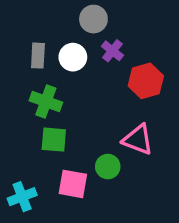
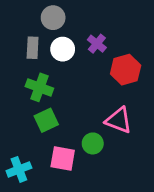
gray circle: (93, 19) -> (53, 18), moved
green square: (54, 140) -> (46, 120), turned -30

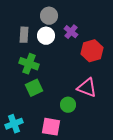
gray circle: (53, 18) -> (49, 16), moved
pink square: (63, 158) -> (51, 127), moved

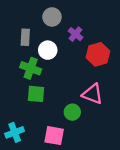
white circle: (46, 36) -> (48, 50), moved
green square: (34, 88) -> (36, 94), turned 30

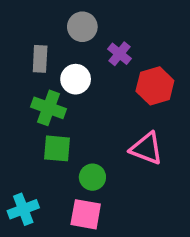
green circle: (72, 112) -> (92, 177), moved

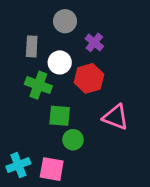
red hexagon: (155, 86) -> (89, 78), moved
green square: (57, 148) -> (60, 116), moved
pink square: (86, 214) -> (52, 169), moved

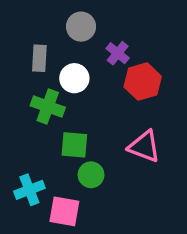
red hexagon: (89, 78) -> (143, 82), moved
cyan cross: (18, 165) -> (29, 190), moved

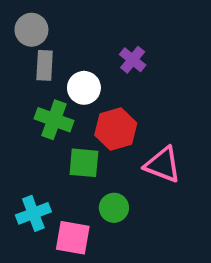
gray circle: (81, 27) -> (31, 30), moved
red hexagon: (143, 82) -> (116, 129), moved
green circle: (91, 175) -> (114, 208), moved

